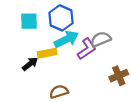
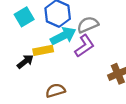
cyan square: (29, 21) -> (24, 17), turned -30
gray semicircle: (101, 39) -> (88, 25), moved

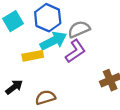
black arrow: (25, 62) -> (14, 87), moved

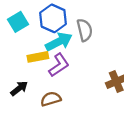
gray semicircle: (79, 29) -> (85, 30), turned 100
purple L-shape: (75, 51) -> (59, 65), moved

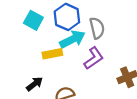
cyan square: (18, 22) -> (33, 20), turned -30
purple L-shape: (59, 65) -> (94, 58), moved

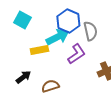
blue hexagon: (67, 17) -> (68, 21), moved
gray semicircle: (97, 28) -> (90, 31), moved

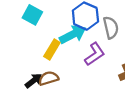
yellow rectangle: (39, 50) -> (52, 49), turned -48
brown semicircle: (50, 86) -> (49, 78), moved

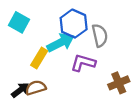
purple L-shape: (95, 54) -> (83, 63), turned -130

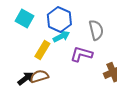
blue hexagon: (74, 24) -> (59, 20), moved
cyan arrow: (61, 43) -> (61, 36), size x0.7

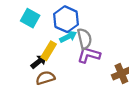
gray semicircle: (96, 30) -> (84, 39), moved
black arrow: (26, 78) -> (39, 62), moved

